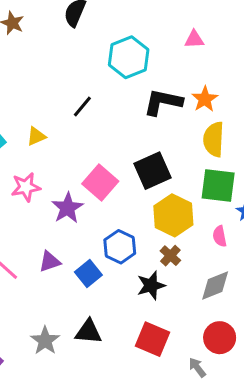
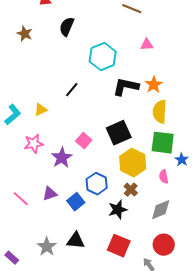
pink square: (100, 183) -> (84, 141), size x0.7

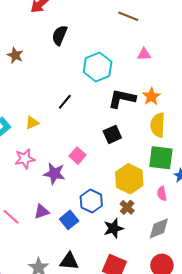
brown star: (25, 34) -> (15, 55), moved
black square: (119, 133) -> (112, 134), moved, size x0.7
purple star: (62, 158) -> (54, 174), turned -30

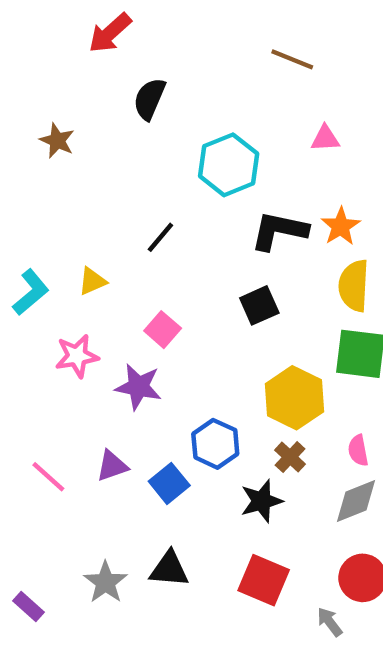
pink square: (78, 156) -> (163, 330), moved
pink semicircle: (162, 194) -> (358, 450), moved

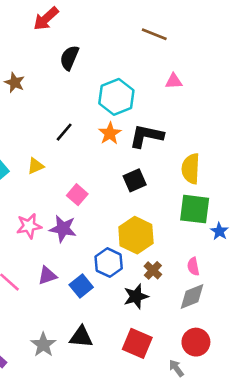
orange star: (341, 226) -> (110, 133), moved
black line: (160, 237) -> (64, 132), moved
pink star: (77, 356) -> (29, 226), moved
yellow hexagon: (294, 398) -> (136, 235), moved

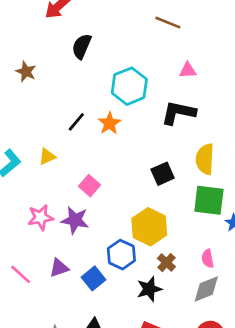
orange star: (110, 133) -> (109, 123), moved
black L-shape: (146, 136) -> (178, 113), moved
black square: (135, 180) -> (163, 174), moved

